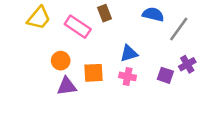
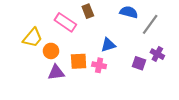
yellow trapezoid: (39, 18) -> (33, 38), moved
purple cross: (187, 64) -> (157, 54), turned -32
pink cross: (128, 76) -> (99, 65), moved

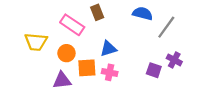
yellow trapezoid: (33, 38) -> (36, 42), turned 55
blue triangle: (108, 45) -> (108, 49), moved
orange circle: (51, 51) -> (66, 53), moved

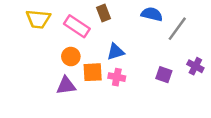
yellow trapezoid: (36, 42) -> (38, 19), moved
purple cross: (174, 60) -> (195, 66), moved

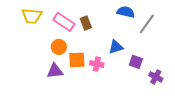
brown rectangle: (103, 13) -> (86, 23), moved
blue triangle: (116, 52) -> (116, 47), moved
purple cross: (195, 66) -> (156, 77), moved

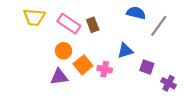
orange square: (77, 60) -> (83, 65), turned -36

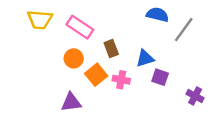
brown rectangle: (93, 25) -> (111, 48), moved
purple square: (147, 67) -> (160, 77), moved
purple triangle: (59, 77) -> (71, 102), moved

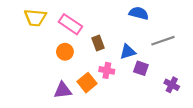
gray line: (184, 30) -> (163, 41), moved, turned 35
orange square: (96, 75) -> (87, 83), moved

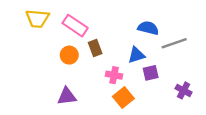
blue semicircle: (139, 13) -> (148, 28), moved
brown rectangle: (98, 43) -> (95, 48), moved
purple square: (141, 68) -> (151, 73), turned -32
orange square: (87, 83) -> (123, 98), moved

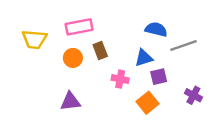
yellow trapezoid: (37, 19) -> (34, 39), moved
pink rectangle: (75, 26) -> (79, 27), turned -45
orange square: (123, 98) -> (147, 103), moved

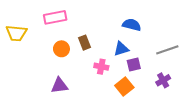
pink rectangle: (79, 27) -> (55, 17), moved
yellow trapezoid: (34, 39) -> (16, 33), moved
gray line: (184, 46) -> (167, 50), moved
purple cross: (193, 95) -> (163, 80), turned 32

